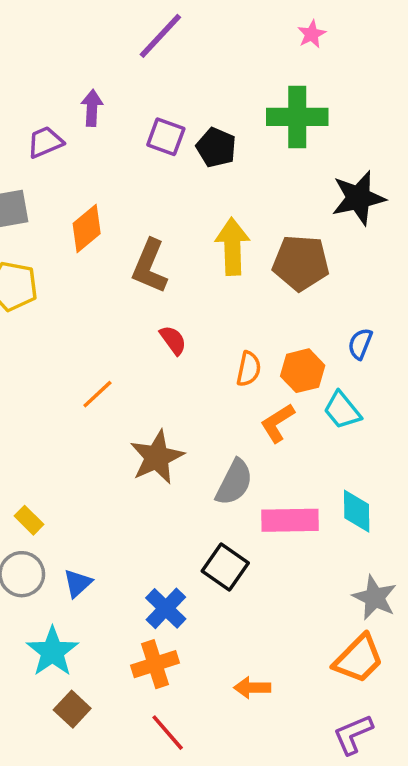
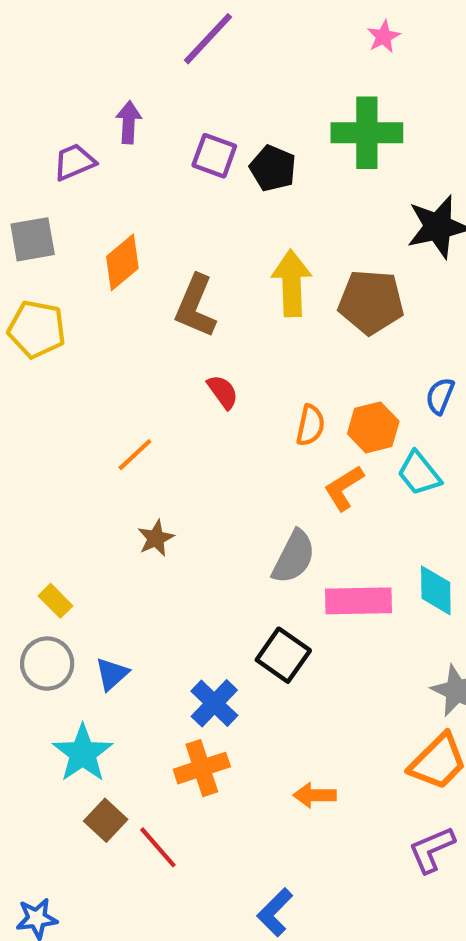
brown star: (157, 457) -> (156, 538), moved, size x0.6
red line: (168, 733) -> (158, 847), moved

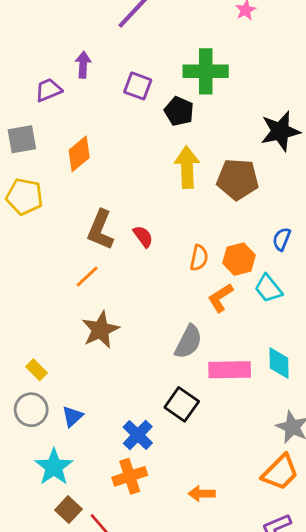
green cross: (367, 133) -> (206, 71), moved
black pentagon: (273, 168) -> (179, 111), moved
brown L-shape: (196, 306) -> (100, 230), moved
brown star: (156, 538) -> (100, 330), size x1.6

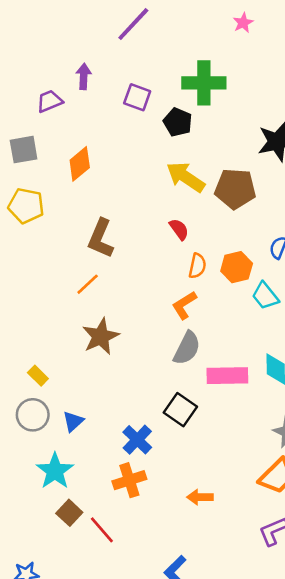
yellow arrow: (187, 167) -> (186, 177), turned -54
red semicircle: (143, 236) -> (179, 229), moved
orange L-shape: (220, 298) -> (184, 305), moved

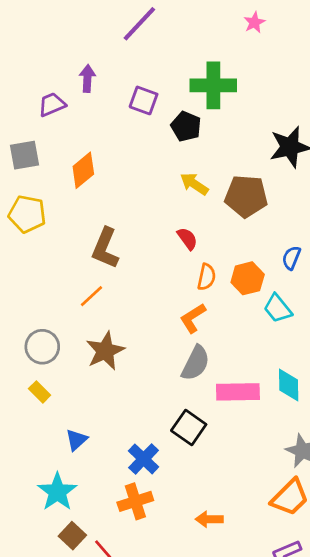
yellow arrow: (186, 177) -> (194, 184), size x0.7
gray circle: (33, 415) -> (42, 347), moved

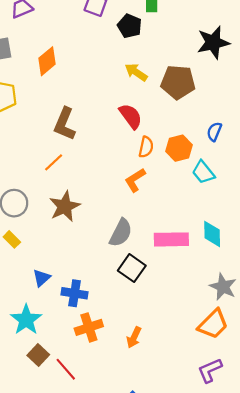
red semicircle: (187, 239) -> (131, 116), size x1.4
gray semicircle: (196, 363) -> (121, 233), moved
blue cross: (144, 459) -> (75, 293), moved, turned -35
orange arrow: (209, 519) -> (134, 337), moved, turned -65

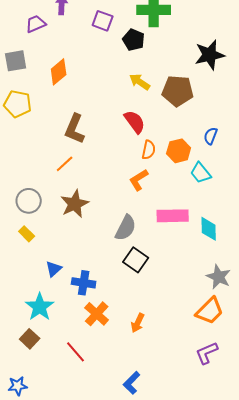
pink rectangle: (171, 239) -> (173, 216), moved
orange cross: (89, 327) -> (97, 314), turned -30
brown square: (38, 355) -> (30, 339), moved

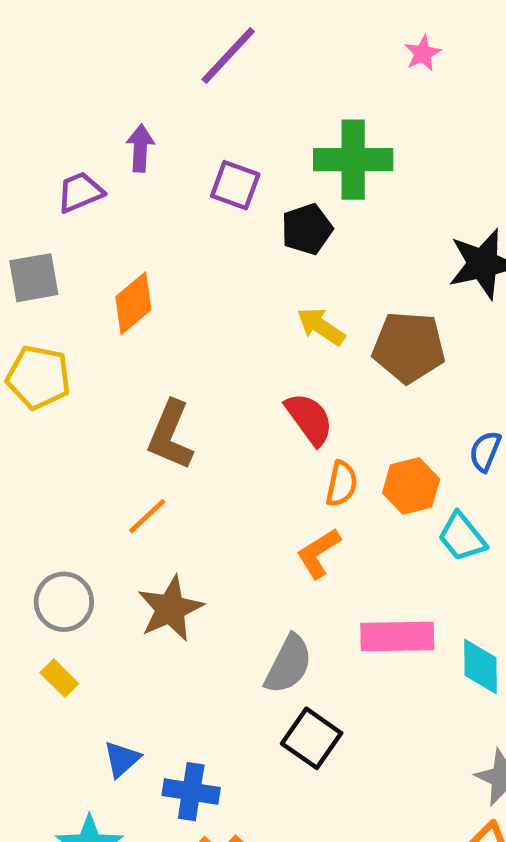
black pentagon: (134, 40) -> (307, 229), turned 30

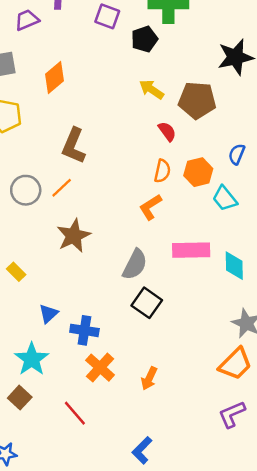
red semicircle: (309, 419) -> (167, 131), moved, size x0.7
gray circle: (64, 602) -> (26, 190), moved

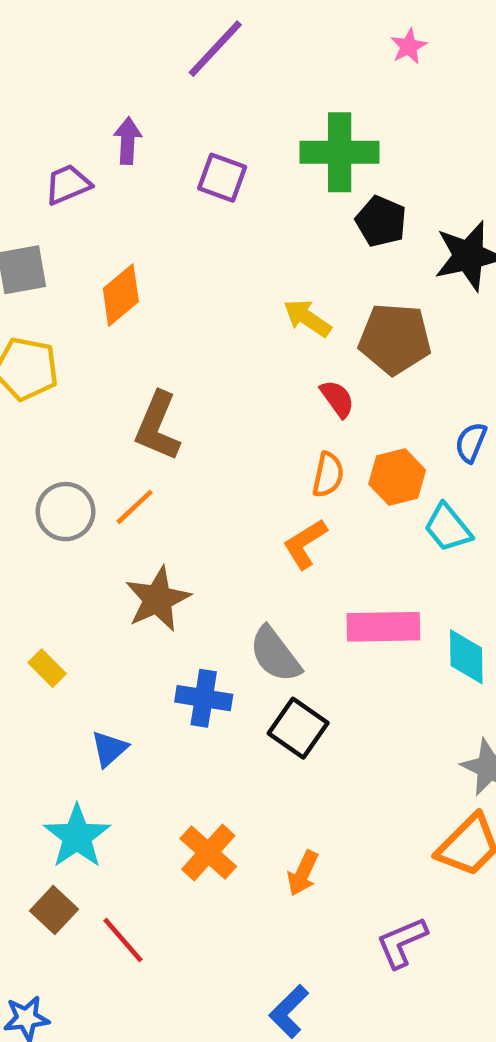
black pentagon: (144, 39) -> (381, 221), moved, turned -30
gray semicircle: (135, 264) -> (275, 654), turned 116
blue cross: (84, 330) -> (204, 698), moved
red line: (75, 413) -> (123, 940), moved
purple L-shape: (232, 414) -> (402, 942), moved

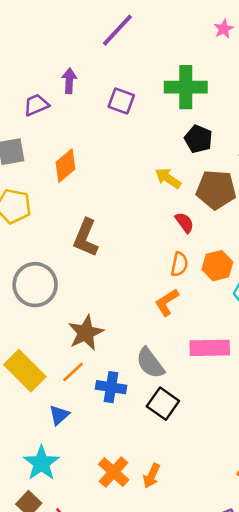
black pentagon: (381, 221) -> (198, 139), moved
orange line: (135, 507) -> (73, 372), moved
gray circle: (65, 512) -> (35, 285), size x1.4
yellow rectangle: (47, 668) -> (25, 371), size x2.0
orange arrow: (303, 873) -> (152, 476), moved

